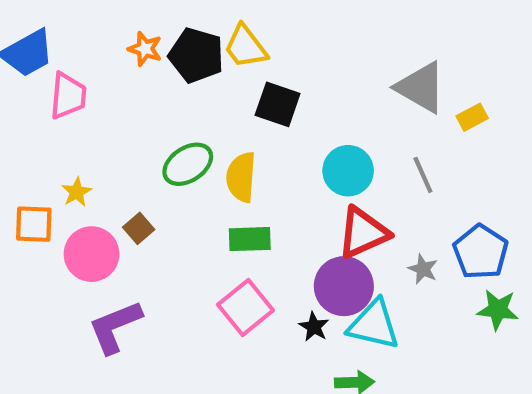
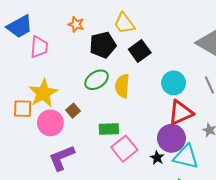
black pentagon: (196, 55) -> (103, 45), moved, turned -30
black square: (278, 104) -> (140, 51), turned 35
yellow star: (77, 192) -> (43, 93), size x2.0
green rectangle: (250, 239) -> (109, 129), moved

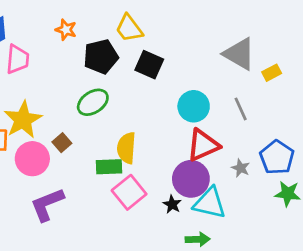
black square: (140, 51) -> (149, 65), turned -30
yellow semicircle: (122, 86) -> (126, 148), moved

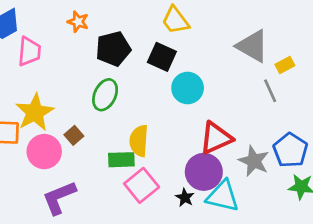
yellow trapezoid: (129, 28) -> (175, 20), moved
green ellipse: (93, 102) -> (105, 95), turned -32
cyan circle: (194, 106) -> (188, 88), moved
gray line: (241, 109) -> (270, 91), moved
gray star: (241, 168) -> (254, 161), size x1.6

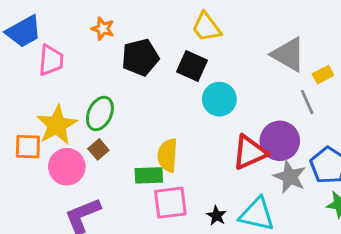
green ellipse: (105, 95) -> (100, 113), moved
purple circle: (204, 172) -> (280, 141), moved
pink square: (142, 185) -> (170, 203), turned 32

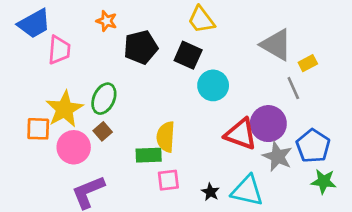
red triangle: (250, 152) -> (241, 134), turned 44
pink square: (170, 203) -> (168, 180), size x0.7

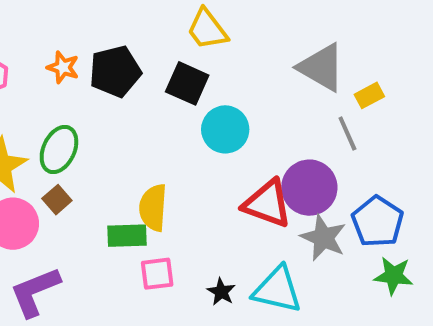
orange star: (107, 21) -> (63, 67), moved

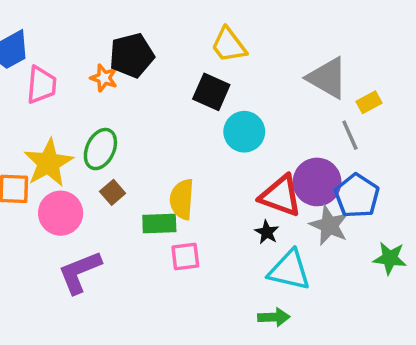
black pentagon: (115, 71) -> (132, 55), moved
brown square: (57, 200) -> (113, 192), moved
blue pentagon: (377, 222) -> (357, 196), moved
black star: (221, 292) -> (267, 232), moved

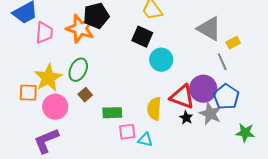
orange star: (104, 78) -> (80, 29), size x1.8
yellow semicircle: (182, 199) -> (154, 109), moved
black star: (267, 232) -> (186, 118), moved
cyan triangle: (289, 270) -> (145, 140), moved, size x0.6
purple L-shape: (80, 272) -> (46, 141), moved

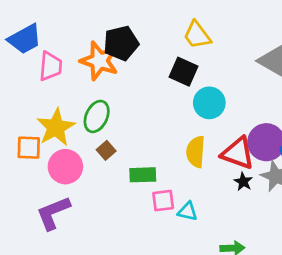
yellow semicircle: (154, 109) -> (196, 152), moved

